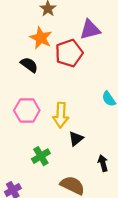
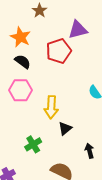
orange star: (41, 38) -> (20, 37), moved
pink hexagon: (27, 110) -> (20, 90), moved

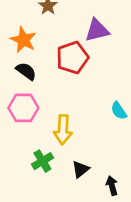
black triangle: (65, 128) -> (81, 169), moved
green cross: (33, 144) -> (42, 161), moved

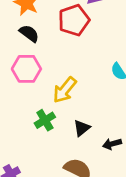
yellow arrow: (63, 130) -> (65, 90), turned 36
black arrow: (112, 186) -> (112, 144), turned -90

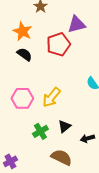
pink hexagon: (26, 69) -> (22, 98), moved
green cross: (45, 120) -> (40, 131), moved

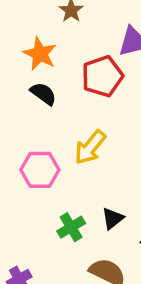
yellow arrow: (51, 97) -> (90, 147), moved

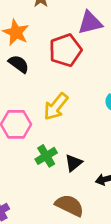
green cross: (71, 227) -> (46, 156), moved

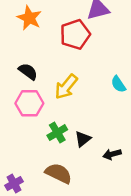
black semicircle: (19, 64) -> (28, 71), moved
brown semicircle: (70, 205) -> (59, 173), moved

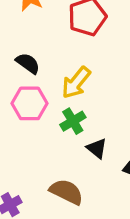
green cross: (57, 133) -> (73, 121), moved
black triangle: (83, 139) -> (97, 148), turned -42

